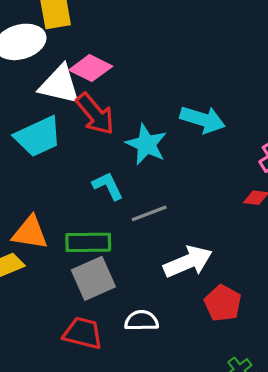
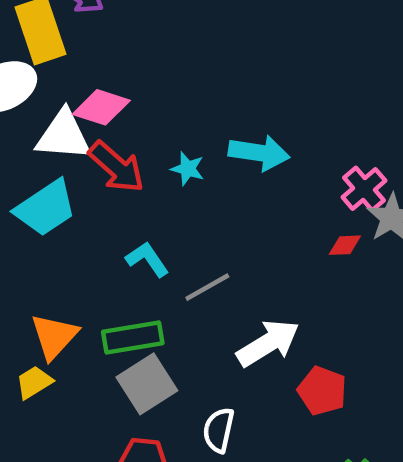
cyan star: (146, 144) -> (188, 169), moved, size x0.6
orange triangle: (30, 233) -> (54, 336), turned -48
white semicircle: (141, 321) -> (219, 430), turned -68

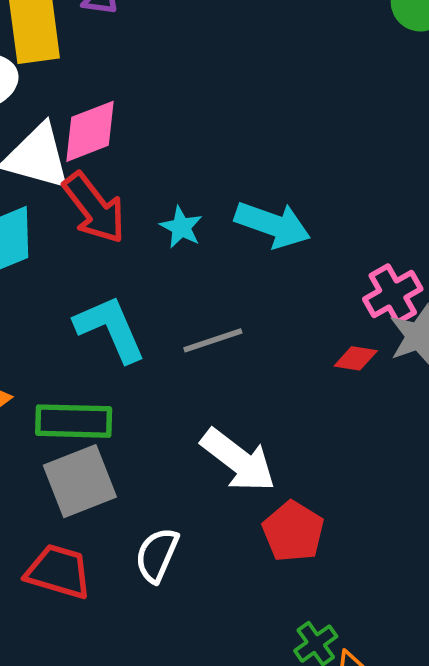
pink diamond: (101, 107) -> (90, 131), turned -50
cyan L-shape: (147, 259) -> (110, 329), size x1.4
gray line: (207, 287) -> (213, 340), moved
white arrow: (268, 343) -> (238, 460), turned 58

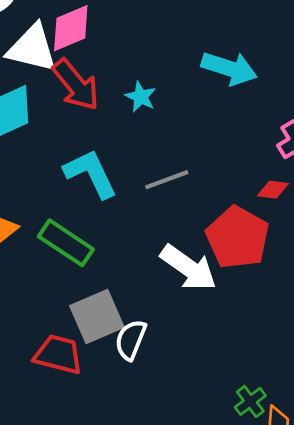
cyan arrow: (272, 225) -> (229, 68), moved
green rectangle: (74, 421) -> (66, 243), turned 34
gray square: (80, 481) -> (97, 317), moved
red pentagon: (293, 531) -> (237, 237), moved, size x1.4

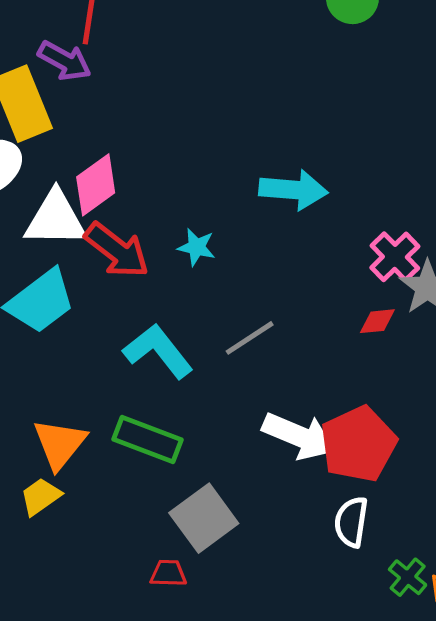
red pentagon: (237, 237) -> (358, 444), moved, turned 30
white semicircle: (131, 340) -> (351, 522), moved
red trapezoid: (58, 354) -> (168, 573), size x0.6

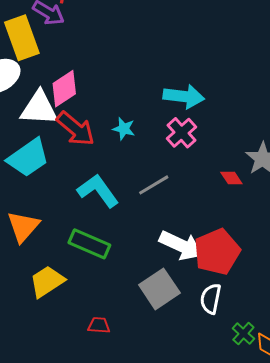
pink cross: (395, 257) -> (181, 133), moved
red diamond: (377, 321) -> (231, 178), turned 60
orange triangle: (60, 444) -> (23, 227), moved
yellow trapezoid: (40, 497) -> (47, 281), moved, size x1.4
gray square: (204, 518) -> (159, 289), moved

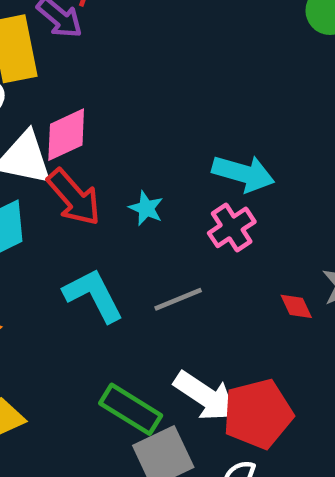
green rectangle: (89, 244) -> (131, 409), moved

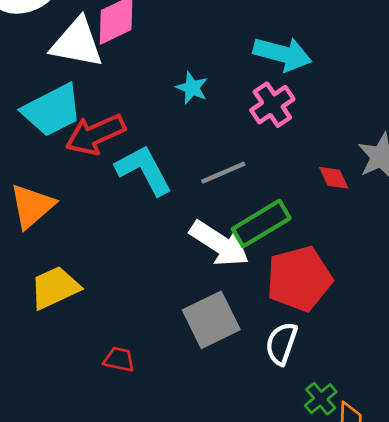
red arrow: (74, 197) -> (95, 134), moved, turned 108
white arrow: (206, 396) -> (219, 243), moved
green rectangle: (131, 409) -> (261, 224), moved, turned -62

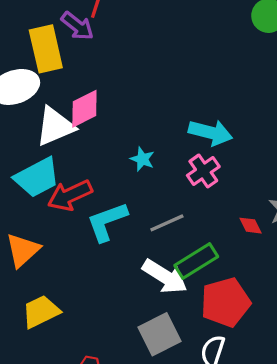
white triangle: (77, 43) -> (55, 126), turned -33
cyan L-shape: (144, 170) -> (107, 222), turned -81

